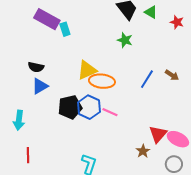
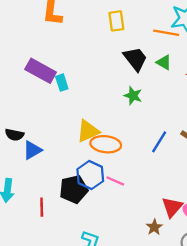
black semicircle: (36, 67) -> (14, 135), moved
black pentagon: (70, 107) -> (74, 189), moved
red line: (28, 155) -> (42, 207), moved

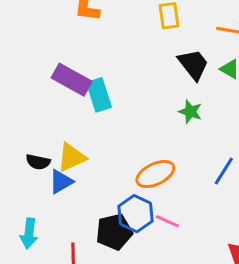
cyan rectangle: (62, 83) -> (99, 95), size x1.5
yellow triangle: (88, 131) -> (72, 157), moved
orange ellipse: (106, 144) -> (155, 174), turned -32

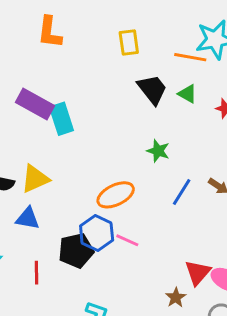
green star: (190, 112) -> (158, 151), moved
blue triangle: (61, 182) -> (28, 218), moved, turned 40

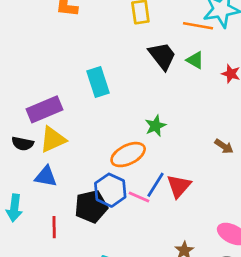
purple rectangle: (35, 104) -> (44, 109), moved, turned -52
cyan rectangle: (61, 119) -> (98, 82), moved
green star: (158, 151) -> (155, 126), moved, turned 30
blue line: (182, 192) -> (155, 185), moved
red triangle: (198, 273) -> (179, 186), moved

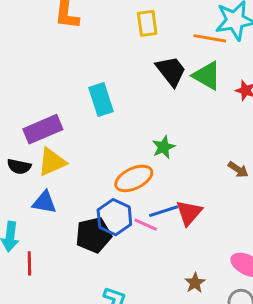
green triangle: (195, 60) -> (207, 76), size x1.5
blue line: (155, 185) -> (164, 211), turned 40
red line: (54, 227) -> (29, 263), moved

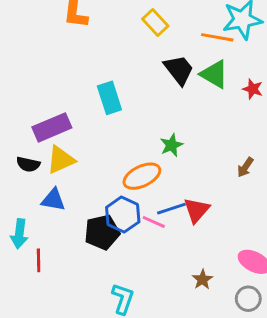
yellow rectangle: (147, 23) -> (155, 23), turned -35
brown arrow: (238, 169) -> (245, 167), turned 90

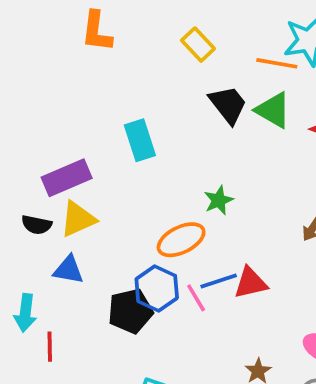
red triangle: (197, 210) -> (251, 283), turned 36
pink line: (154, 222) -> (196, 298), turned 35

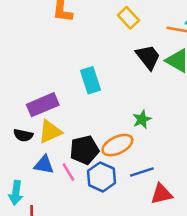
red triangle: (251, 283) -> (162, 194), moved
pink line: (196, 298) -> (68, 172), moved
black pentagon: (130, 311) -> (84, 150), moved

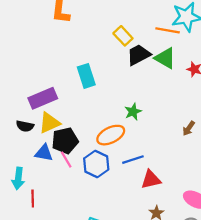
yellow rectangle: (128, 18) -> (123, 36), moved
black trapezoid: (148, 57) -> (139, 55), turned -80
black pentagon: (84, 150) -> (65, 141), moved

